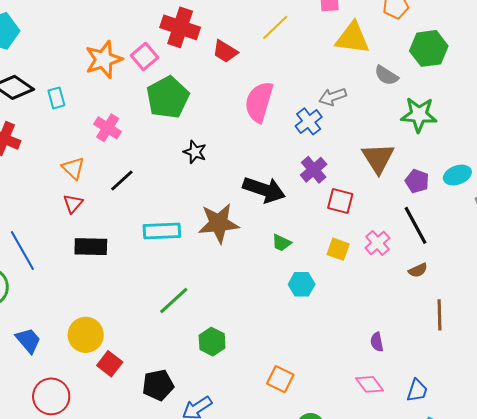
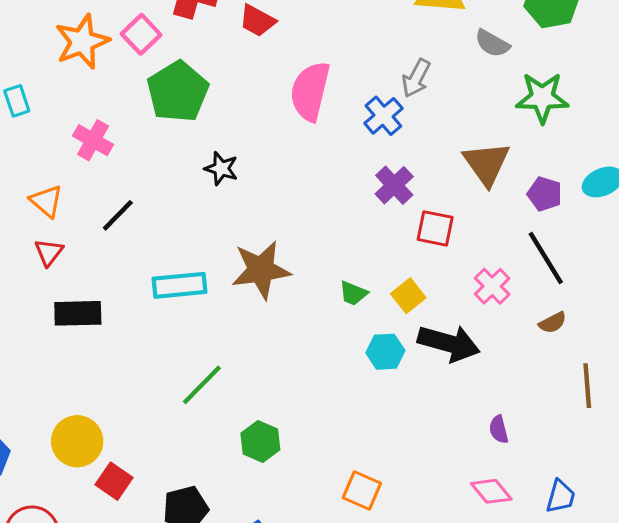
gray arrow: (333, 97) -> (416, 78), turned -40
black arrow: (264, 190) -> (449, 343), moved
yellow square: (338, 249) -> (408, 296), moved, turned 35

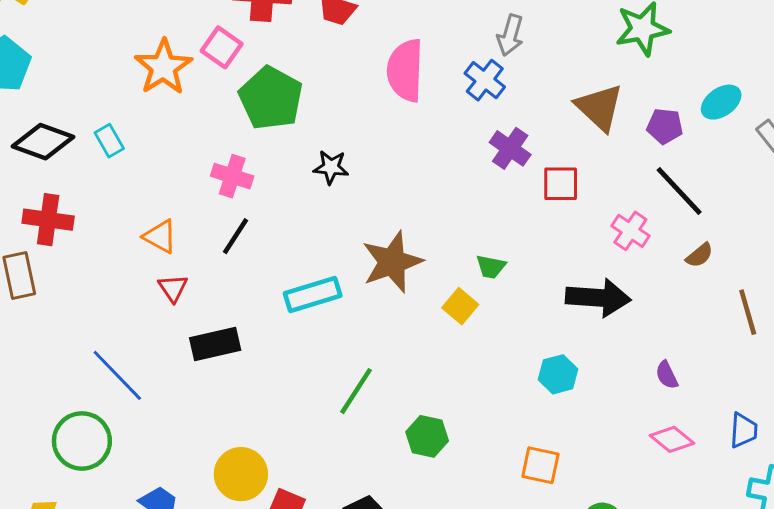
pink cross: (93, 140) -> (232, 176), moved
yellow square: (408, 296) -> (460, 306), moved
cyan hexagon: (385, 352) -> (558, 374), moved

